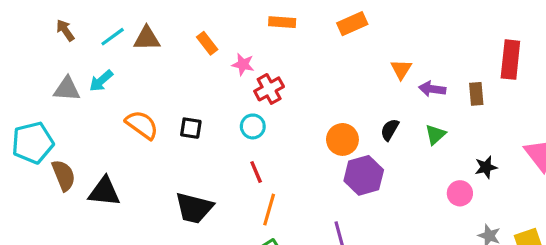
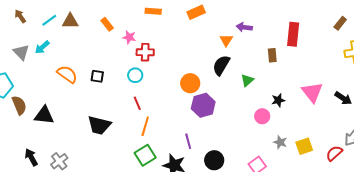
gray triangle: (67, 89) -> (21, 52), turned 42
red cross: (269, 89) -> (145, 52), turned 30
purple arrow: (432, 89) -> (244, 27), moved
black semicircle: (390, 130) -> (221, 65), moved, size x1.5

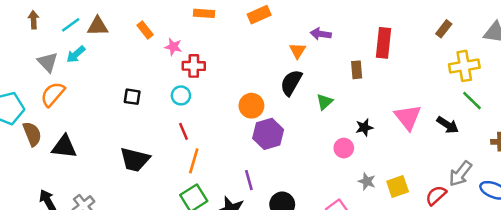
brown arrow: (20, 16) -> (33, 20), turned 32
cyan arrow: (42, 47) -> (76, 54), moved
gray triangle: (21, 52) -> (48, 62), moved
orange semicircle: (67, 74) -> (53, 94), moved, turned -85

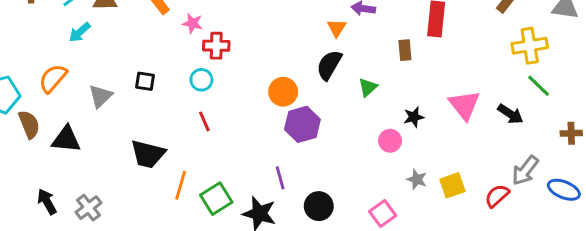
gray triangle: (48, 62) -> (100, 96), moved, turned 30
orange line: (194, 161) -> (181, 185), moved

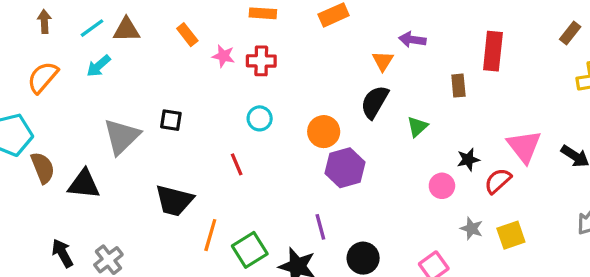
red cross: (216, 46) -> (261, 61), moved
orange semicircle: (53, 78) -> (43, 77), moved
cyan circle: (201, 80) -> (260, 118), moved
gray triangle: (100, 96) -> (122, 137), size x1.4
red semicircle: (497, 196) -> (498, 181), moved

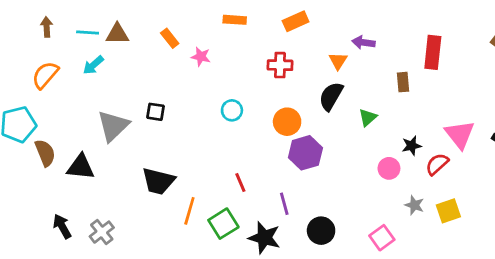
cyan line: (92, 28) -> (88, 33), turned 40
red cross: (261, 61) -> (280, 65), moved
red line: (237, 164) -> (240, 183), moved

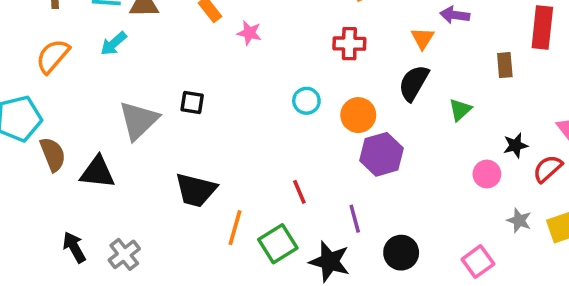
cyan circle: (232, 110) -> (306, 101), moved

